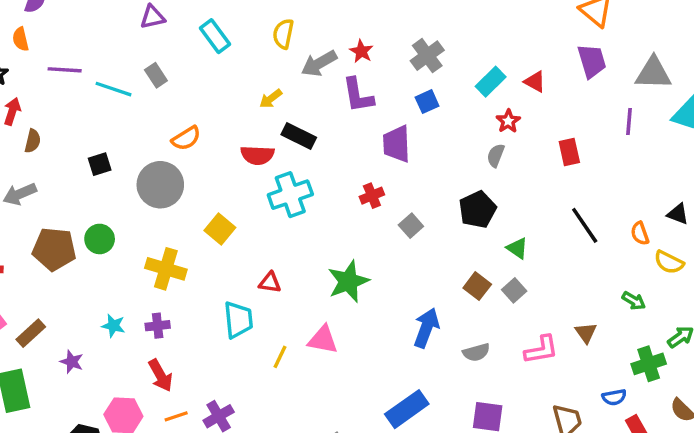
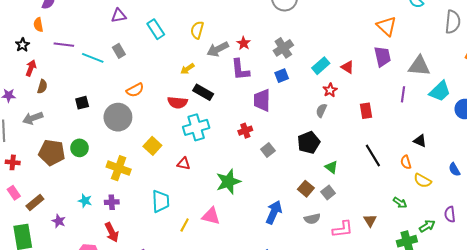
black triangle: (678, 214) -> (420, 141), moved
red triangle: (270, 283) -> (184, 164), moved
gray semicircle: (476, 352) -> (312, 219), moved

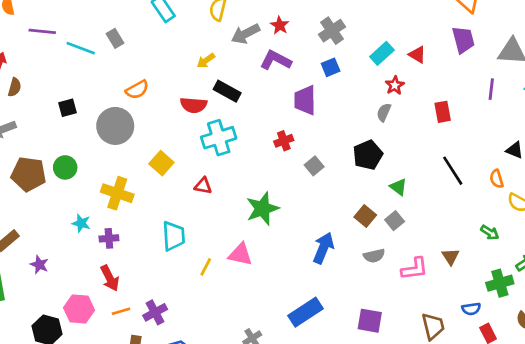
purple L-shape: (240, 70) -> (276, 60), turned 125
cyan star: (85, 201) -> (81, 223), moved

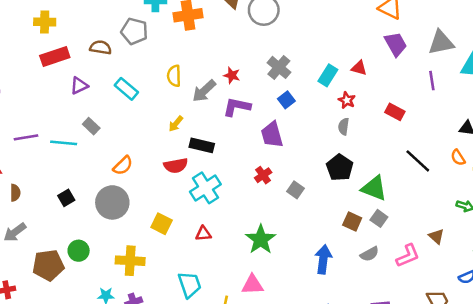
red rectangle: (443, 112) -> (395, 112), turned -36
green triangle: (398, 187) -> (374, 188), size x1.6

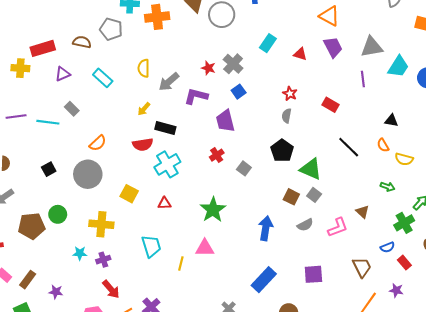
yellow cross: (45, 22) -> (20, 68), moved
red triangle: (359, 68) -> (300, 54), moved
red star: (232, 75) -> (208, 68), moved
cyan rectangle: (328, 75) -> (268, 43), moved

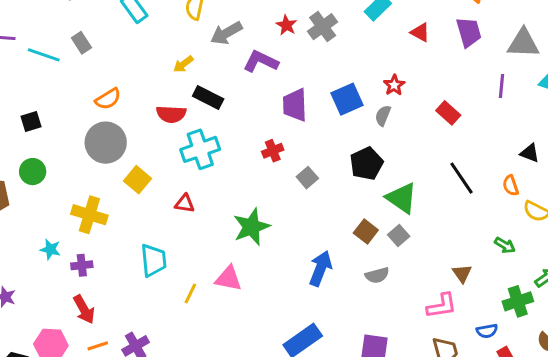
blue square: (239, 92) -> (347, 99), moved, size x1.5
gray circle: (88, 174) -> (106, 143), moved
green circle: (58, 214) -> (33, 172), moved
pink L-shape: (338, 227) -> (442, 306), moved

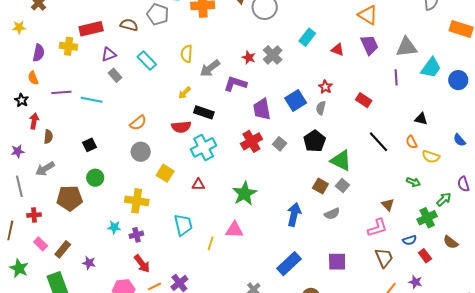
gray rectangle: (81, 43) -> (115, 75), moved
gray circle: (106, 143) -> (141, 152), size x0.7
red cross: (273, 151) -> (251, 141), size x1.5
gray square: (307, 178) -> (280, 144), moved

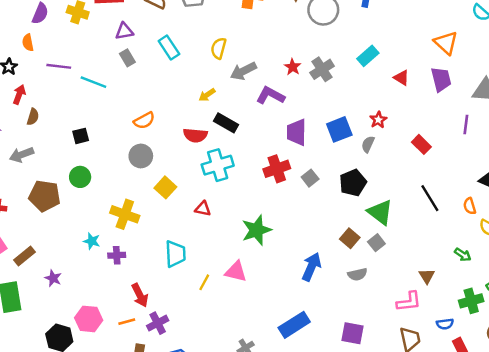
red arrow: (142, 264) -> (140, 295), moved

